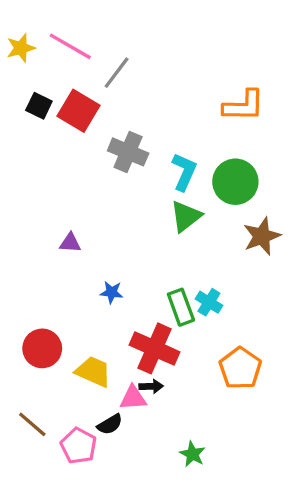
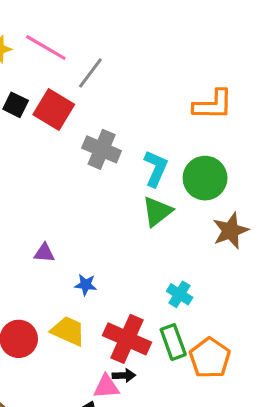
purple triangle: (70, 243) -> (44, 253), moved
green rectangle: (181, 307) -> (173, 342), moved
yellow trapezoid: (93, 372) -> (68, 331), moved

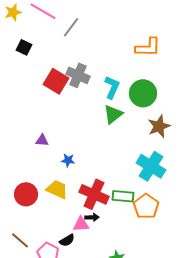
red square: (54, 110) -> (56, 81), moved
cyan cross: (180, 294) -> (151, 166), moved, size x1.8
green rectangle: (173, 342) -> (123, 196), turned -65

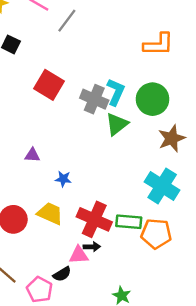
gray cross: (78, 75) -> (94, 99), moved
orange pentagon: (146, 206) -> (156, 234), turned -30

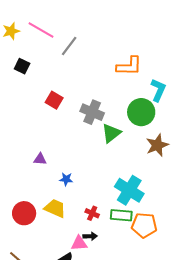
orange L-shape: (158, 44) -> (129, 66), moved
red square: (49, 85) -> (54, 100), size x0.7
cyan L-shape: (116, 92) -> (158, 90), moved
cyan cross: (162, 186) -> (129, 190), moved
red cross: (94, 219) -> (92, 213), size x0.5

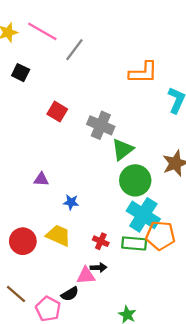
green circle: (141, 112) -> (135, 180), moved
orange pentagon: (144, 225) -> (160, 235), moved

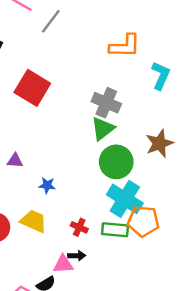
red square: (57, 112) -> (32, 88), size x1.6
gray cross: (101, 125) -> (106, 103), moved

